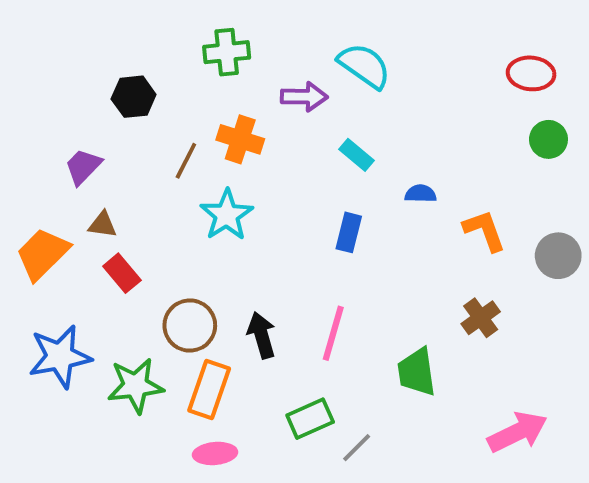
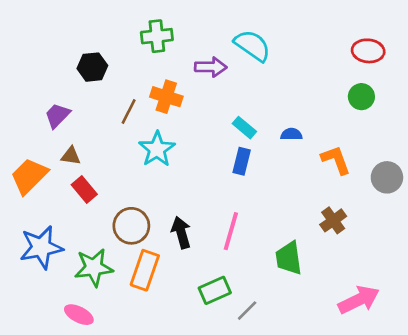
green circle: (548, 139) -> (361, 97), moved
cyan rectangle: (357, 155) -> (244, 128), moved
pink ellipse: (215, 453) -> (79, 315), moved, turned 32

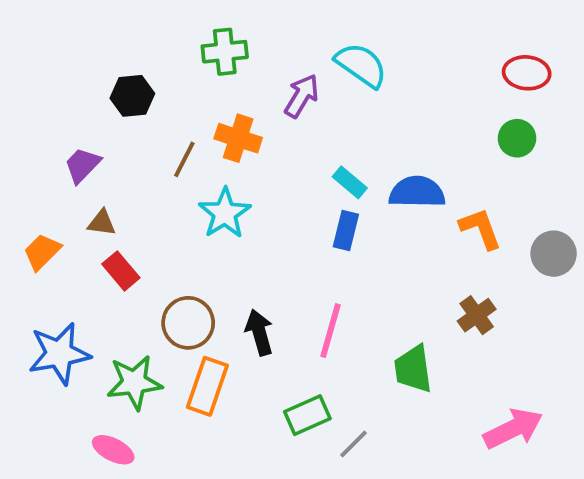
purple arrow: (211, 67) -> (302, 96), turned -60
blue semicircle: (291, 134) -> (417, 192), size x1.8
orange trapezoid: (29, 176) -> (42, 252), size x0.7

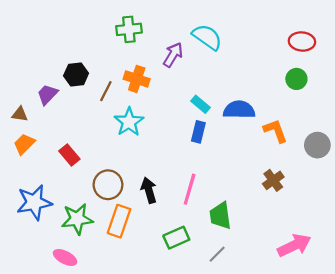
black hexagon: (132, 96) -> (76, 75), moved
brown triangle: (102, 223) -> (20, 114), moved
green trapezoid: (413, 369) -> (220, 216), moved
gray line: (354, 444) -> (217, 254), moved

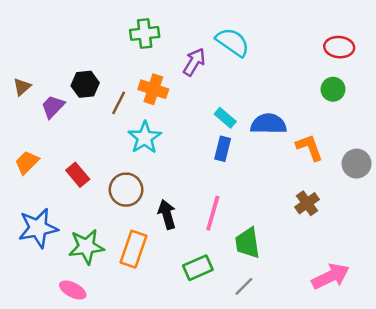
brown triangle: (20, 114) -> (22, 87), moved, turned -49
brown circle: (108, 185) -> (126, 190), moved

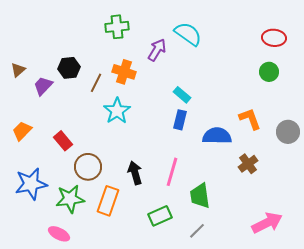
blue semicircle: (269, 124) -> (217, 136), moved
brown circle: (126, 190) -> (88, 167), moved

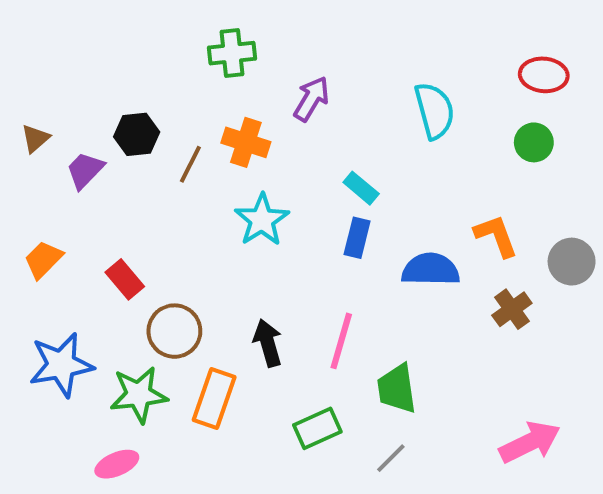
cyan semicircle: (188, 34) -> (435, 111), moved, turned 40
cyan star: (117, 111) -> (262, 220), moved
brown cross: (248, 164) -> (512, 309), moved
pink ellipse: (59, 234) -> (117, 464), turned -50

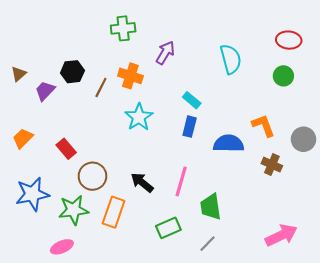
brown cross: (512, 309) -> (272, 165), turned -30
black arrow: (268, 343) -> (142, 182), turned -35

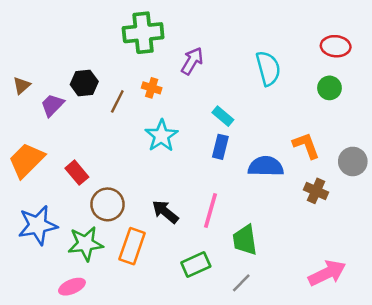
green cross: (123, 28) -> (143, 33), size x1.4
orange cross: (130, 76) -> (152, 88), size x0.7
orange trapezoid: (23, 138) -> (27, 160), size x1.5

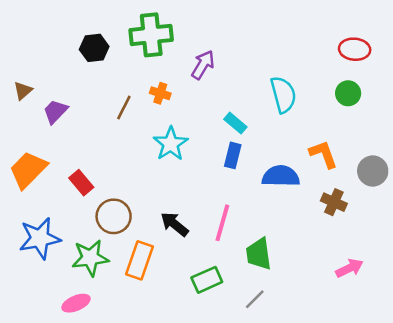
cyan semicircle: (268, 68) -> (283, 95), moved
black hexagon: (84, 83) -> (94, 48), moved
pink arrow: (327, 273) -> (349, 268), moved, size x0.7

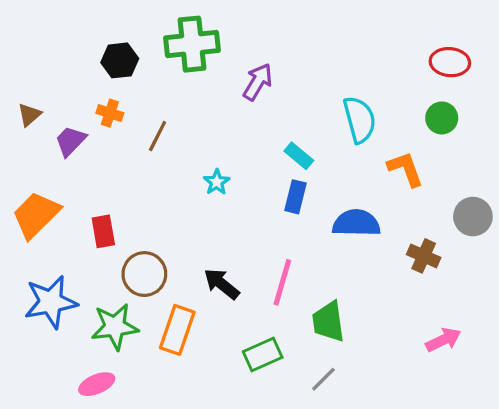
orange cross: (160, 93) -> (110, 113), moved
cyan star: (171, 144) -> (217, 182), size x0.6
orange L-shape: (323, 154) -> (406, 169), moved
red rectangle: (81, 183) -> (103, 231), turned 30

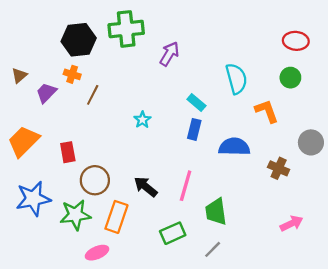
black hexagon: (120, 60) -> (79, 40), size x1.4
brown line: (158, 136) -> (93, 95), moved
pink ellipse: (97, 384) -> (97, 253), moved

